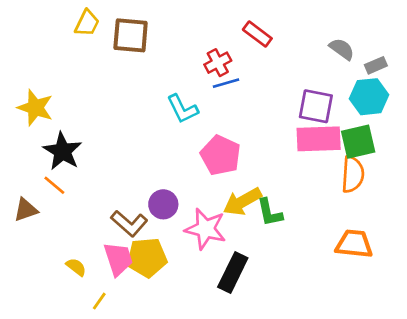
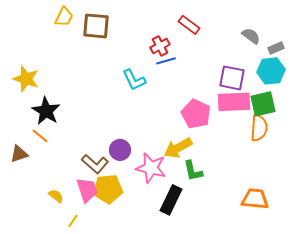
pink pentagon: (221, 155) -> (196, 114), moved
green L-shape: (270, 213) -> (193, 171), moved
orange trapezoid: (354, 244) -> (255, 199), moved

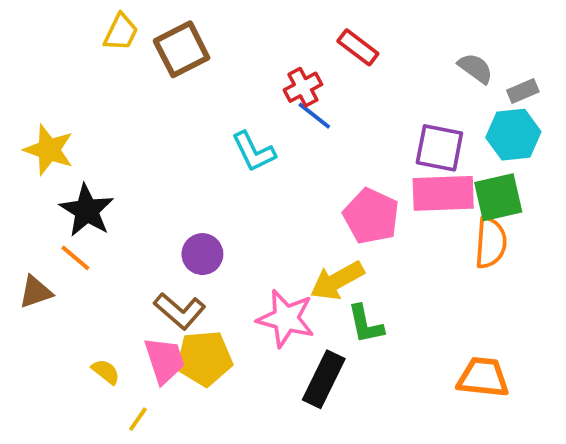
brown square: (96, 26) -> (182, 49), turned -32
blue line: (166, 61) -> (314, 116), turned 54
purple circle: (120, 150) -> (202, 254), moved

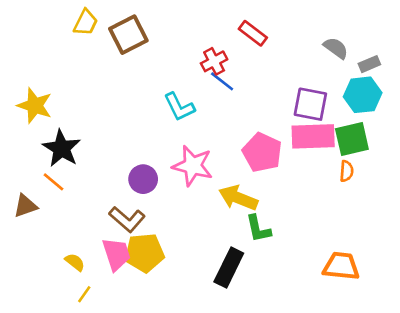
orange semicircle: (491, 243) -> (347, 171), size x0.6
yellow arrow: (337, 281) -> (238, 198), turned 51
pink star: (286, 319) -> (193, 166), moved
yellow line: (138, 419) -> (84, 294), moved

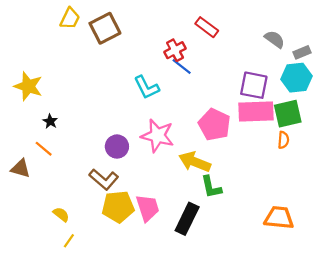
black star: (61, 148) -> (50, 121), size x0.5
brown triangle: (25, 206) -> (21, 168), turned 35
pink trapezoid: (116, 254) -> (148, 208), moved

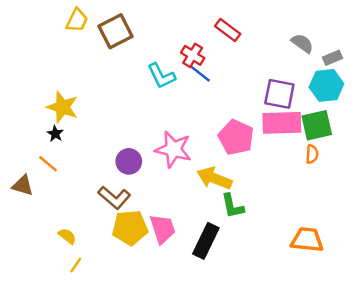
red cross: (175, 50) -> (193, 55), turned -30
yellow star: (28, 86) -> (62, 107), moved
cyan L-shape: (147, 87) -> (161, 76), moved

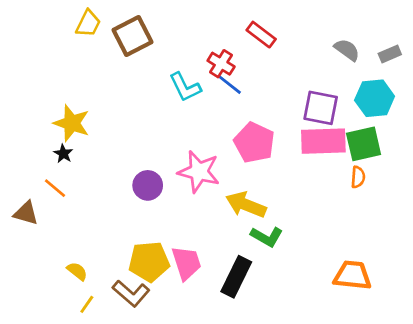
gray rectangle: (332, 58) -> (390, 54), moved
pink pentagon: (236, 137) -> (254, 143), moved
brown L-shape: (114, 198) -> (131, 293), moved
green L-shape: (232, 206) -> (267, 237), turned -48

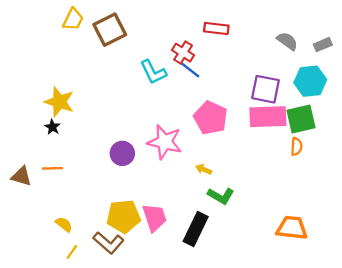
red rectangle: (261, 35) -> (216, 28), turned -30
orange line: (55, 188) -> (52, 168), moved, turned -42
yellow arrow: (246, 205) -> (204, 169), size x0.5

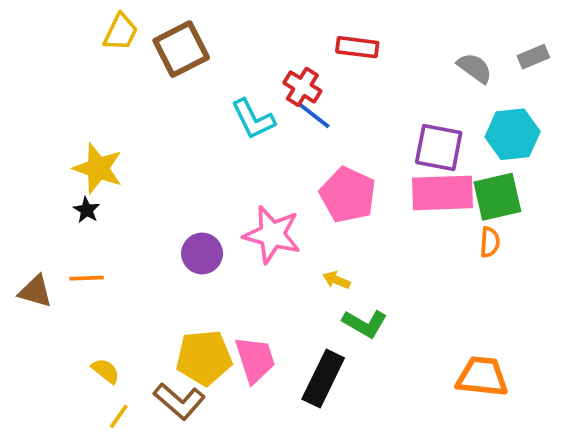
gray rectangle: (323, 45) -> (533, 57), moved

